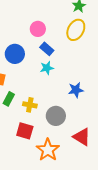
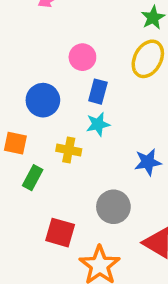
blue rectangle: (47, 49) -> (98, 92), turned 64
yellow cross: (30, 105) -> (69, 150), moved

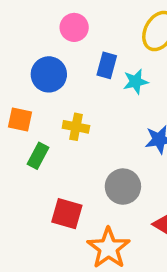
pink circle: (82, 57) -> (74, 27), moved
cyan star: (98, 124) -> (136, 82), moved

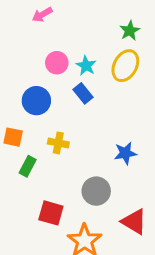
blue rectangle: (107, 65) -> (83, 93), turned -54
cyan star: (136, 82) -> (86, 66), moved, turned -30

